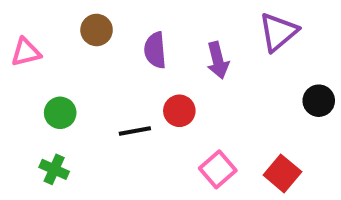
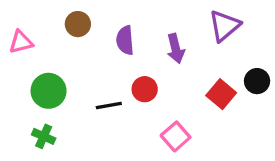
green circle: (60, 113) -> (49, 91), size x1.4
red square: (282, 173) -> (221, 94), moved

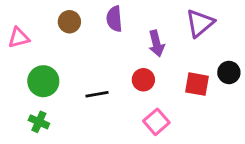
purple semicircle: (125, 40) -> (114, 19), moved
red circle: (145, 89) -> (143, 80), moved
red square: (221, 94) -> (197, 84), turned -30

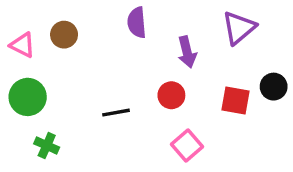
brown circle: (69, 22) -> (64, 35), moved
pink triangle: (19, 38) -> (22, 45), turned 40
green circle: (43, 81) -> (28, 97), moved

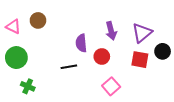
purple semicircle: (137, 22) -> (81, 43), moved
purple triangle: (239, 28) -> (142, 33), moved

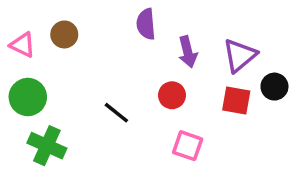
purple semicircle: (81, 43) -> (146, 24), moved
black line: (69, 67) -> (116, 113), turned 49
green cross: (28, 86) -> (47, 146), size x1.5
pink square: (111, 86) -> (188, 146), turned -30

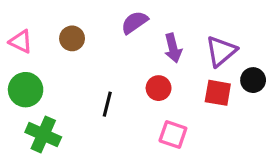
purple semicircle: (146, 24) -> (135, 22), turned 60
brown circle: (64, 34) -> (72, 38), moved
black line: (116, 113) -> (107, 104), turned 65

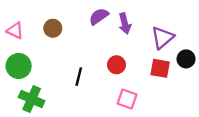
purple arrow: (173, 48) -> (125, 24), moved

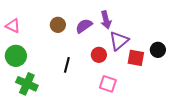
purple semicircle: (99, 16) -> (84, 26), moved
brown circle: (53, 28) -> (58, 25), moved
purple triangle: (162, 38) -> (119, 41), moved

